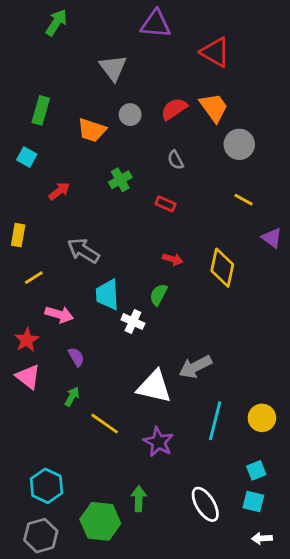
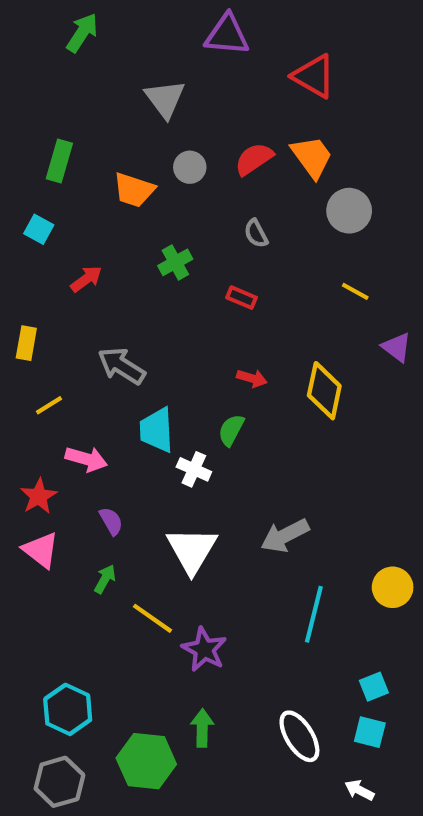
white triangle: (154, 387) -> (192, 550), moved, turned 48
yellow circle: (262, 418) -> (393, 587), moved
purple star: (158, 442) -> (204, 649), moved
white arrow: (262, 538) -> (359, 790), moved, turned 30

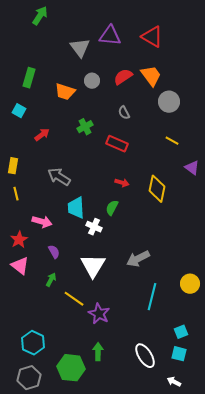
purple triangle: (227, 35) -> (110, 36), moved
red rectangle: (242, 298) -> (117, 144), size x1.5
yellow line: (49, 405) -> (16, 194), moved, turned -72

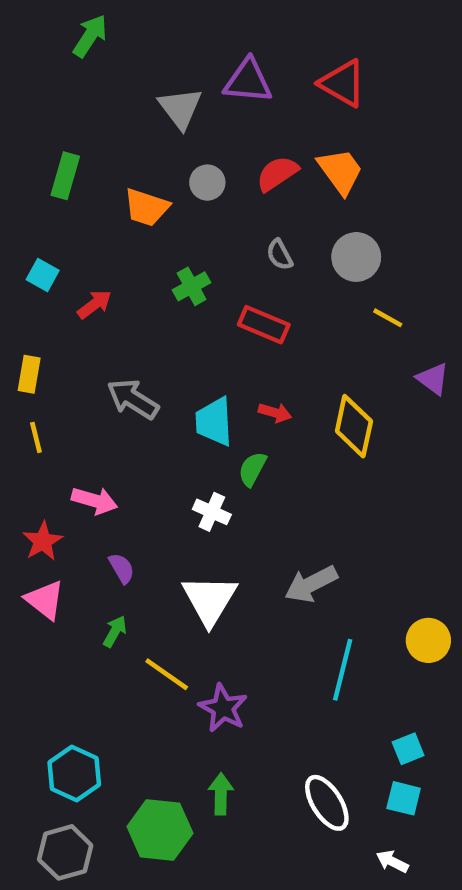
gray circle: (169, 102) -> (356, 257), moved
cyan square: (19, 111) -> (43, 275), moved
cyan trapezoid: (76, 208) -> (214, 422), moved

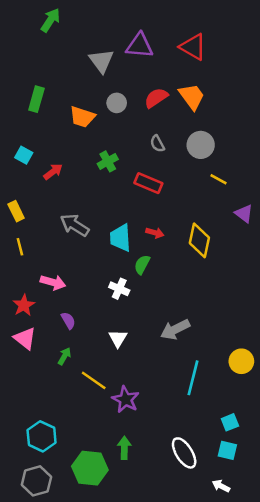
yellow rectangle: (29, 374) -> (16, 211), turned -36
white triangle: (210, 600) -> (118, 338), size x0.6

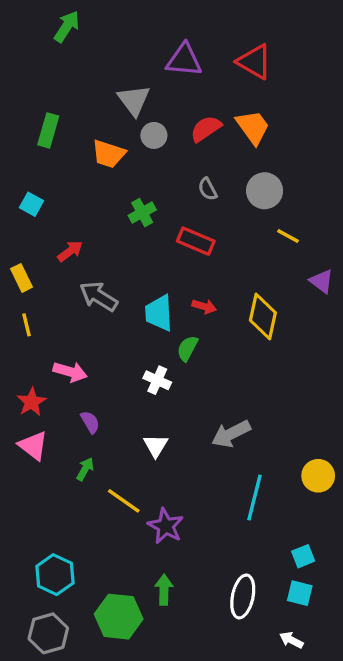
gray triangle: (101, 61) -> (134, 100), moved
red arrow: (53, 172) -> (70, 251), moved
white ellipse: (184, 453) -> (243, 596), turned 44

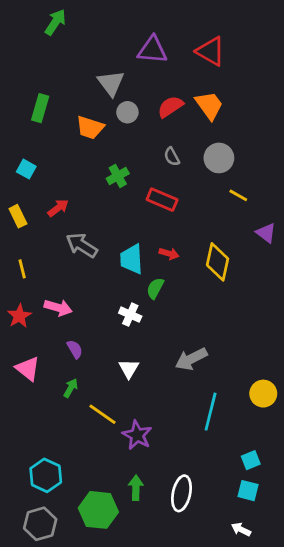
yellow rectangle: (21, 278) -> (18, 216), moved
red star: (32, 402) -> (19, 316), moved
white ellipse: (243, 596) -> (181, 493), moved

